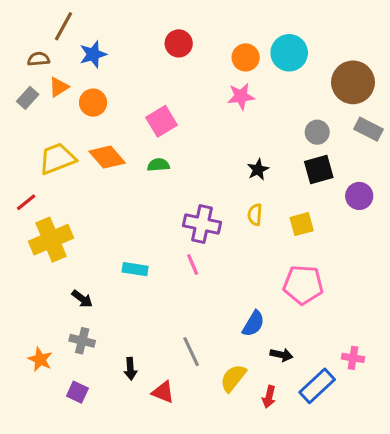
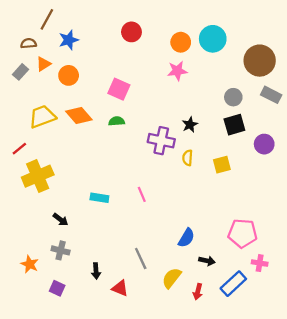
pink square: (162, 121) -> (119, 89), turned -35
purple cross: (202, 224) -> (161, 141), moved
pink pentagon: (303, 285) -> (242, 233), moved

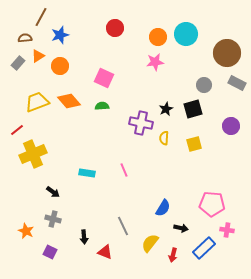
black square: (234, 125) -> (193, 109), moved

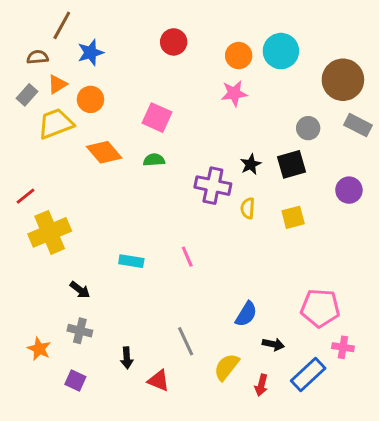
yellow trapezoid: (37, 102) -> (56, 124), moved

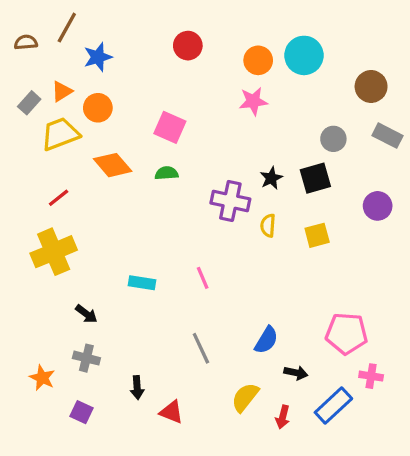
brown semicircle: (38, 57) -> (26, 42), moved
brown circle: (343, 80) -> (371, 86), size x0.7
red line: (25, 196) -> (59, 198), moved
gray line: (186, 341) -> (201, 348), moved

